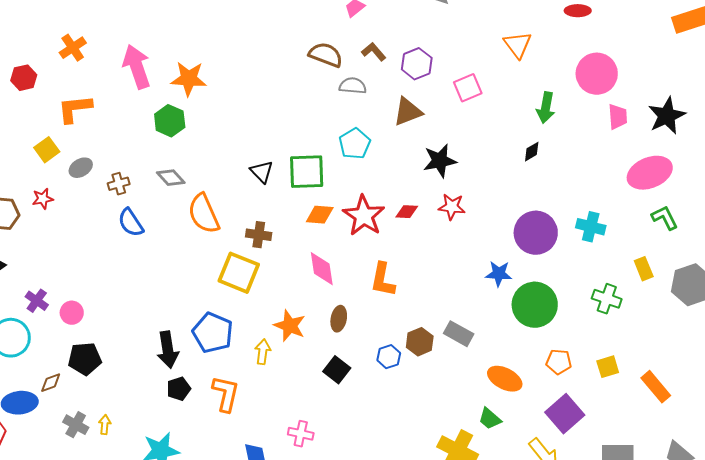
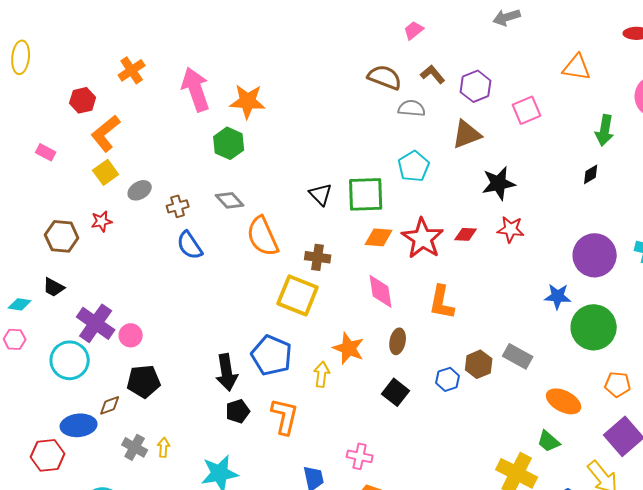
orange triangle: (518, 45) -> (577, 67), turned -44
orange L-shape: (75, 109) -> (106, 133), moved, turned -33
purple cross: (37, 301) -> (96, 323), size x1.6

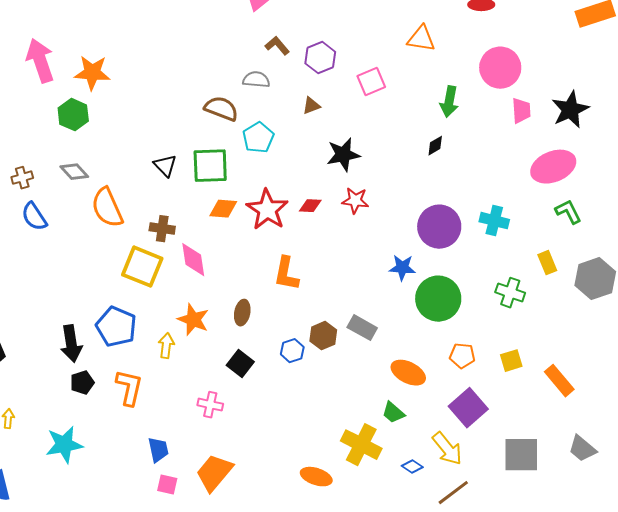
brown semicircle: (385, 77) -> (221, 109), moved
brown triangle: (467, 134) -> (311, 106), size x0.6
pink diamond: (381, 291) -> (193, 260), moved
pink cross: (360, 456) -> (210, 405), moved

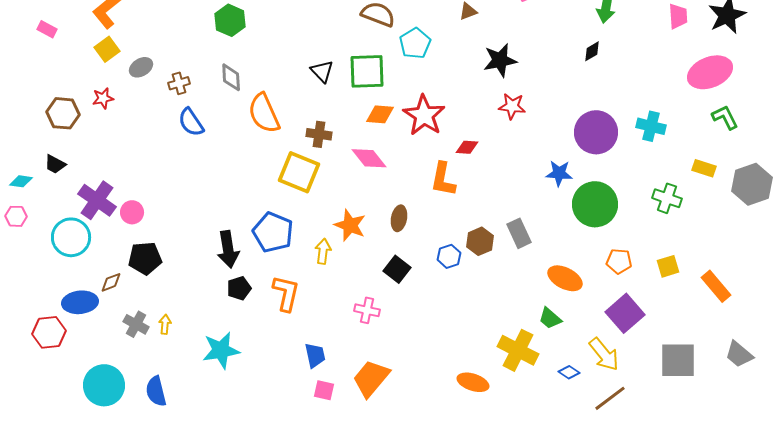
gray diamond: (74, 172) -> (231, 77), turned 40
red diamond: (310, 206) -> (467, 147), moved
pink diamond: (193, 260) -> (369, 158), moved, turned -30
yellow rectangle: (547, 263) -> (704, 168), turned -50
gray rectangle: (362, 328) -> (519, 233), turned 36

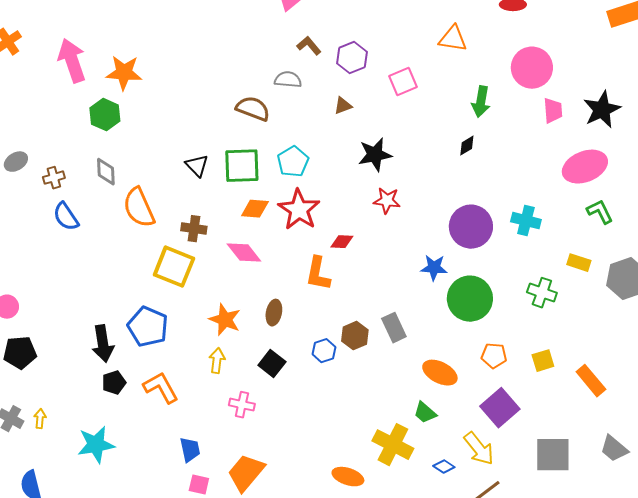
cyan pentagon: (415, 43) -> (293, 162), moved
yellow arrow: (323, 251) -> (217, 361), moved
orange L-shape: (286, 293) -> (161, 388), turned -42

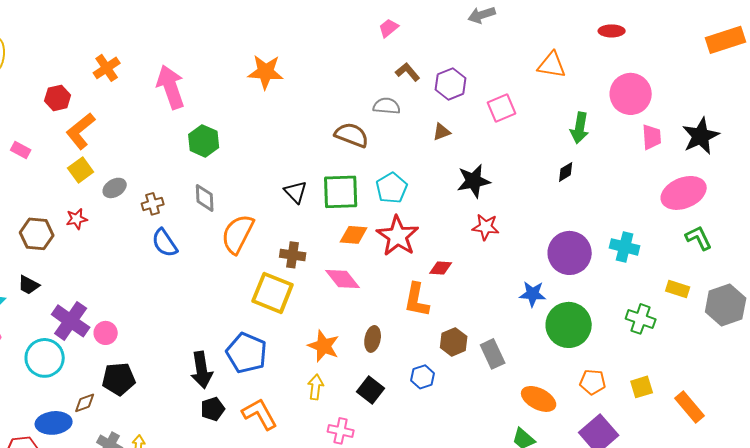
orange star: (124, 73) -> (266, 72), moved
orange semicircle: (139, 208) -> (238, 234), turned 51
brown hexagon: (355, 336) -> (454, 342), moved

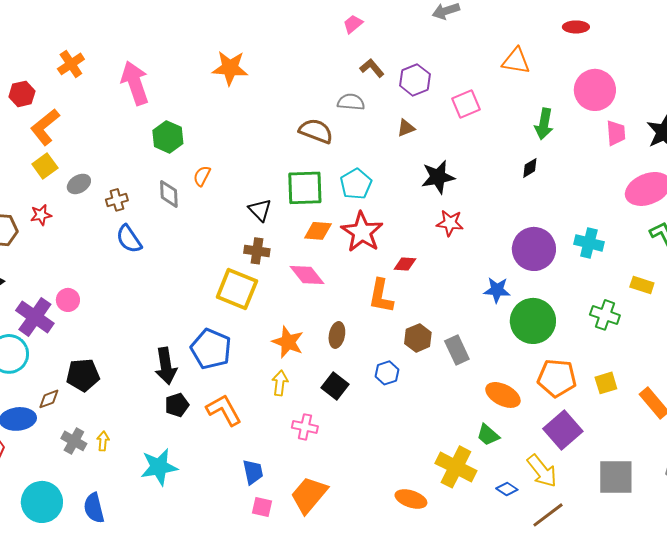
black triangle: (296, 192) -> (260, 210), moved
orange semicircle: (238, 234) -> (202, 176), moved, size x0.5
pink circle: (106, 333) -> (68, 300), moved
orange pentagon: (593, 382) -> (557, 378), size x1.5

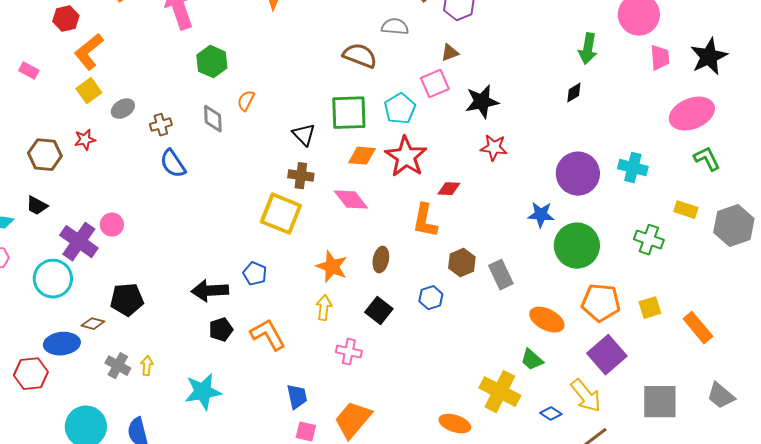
pink square: (466, 104) -> (435, 84), moved
blue pentagon: (211, 349) -> (255, 274), size x0.6
black arrow: (166, 366) -> (210, 291), turned 96
brown diamond: (49, 399) -> (93, 324), turned 35

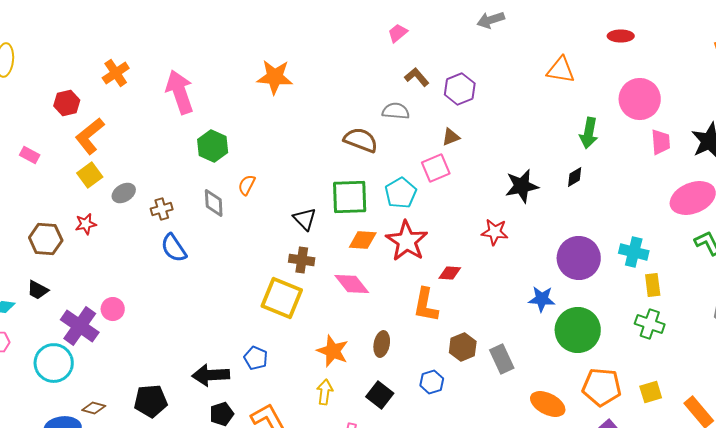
black star: (482, 102) -> (522, 186), moved
yellow rectangle: (686, 210) -> (653, 285), moved, turned 65
black pentagon: (127, 300) -> (151, 401), moved

